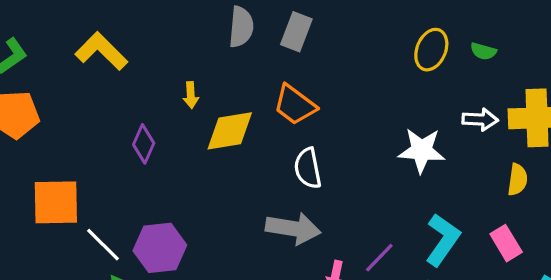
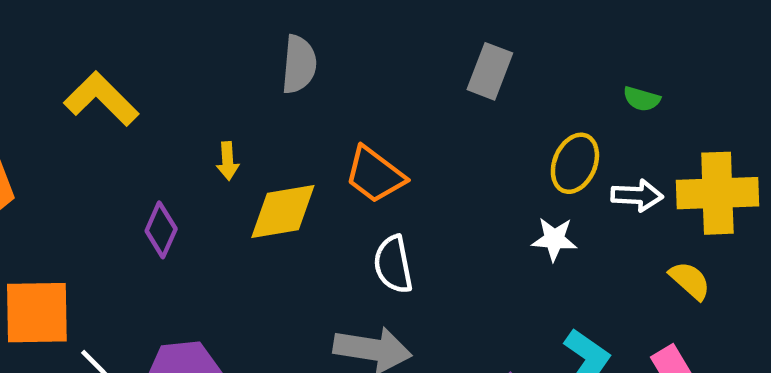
gray rectangle: (296, 32) -> (490, 71), moved
yellow ellipse: (431, 50) -> (575, 163), moved
white star: (422, 150) -> (554, 239), size x0.7
yellow semicircle: (517, 180) -> (690, 281), turned -56

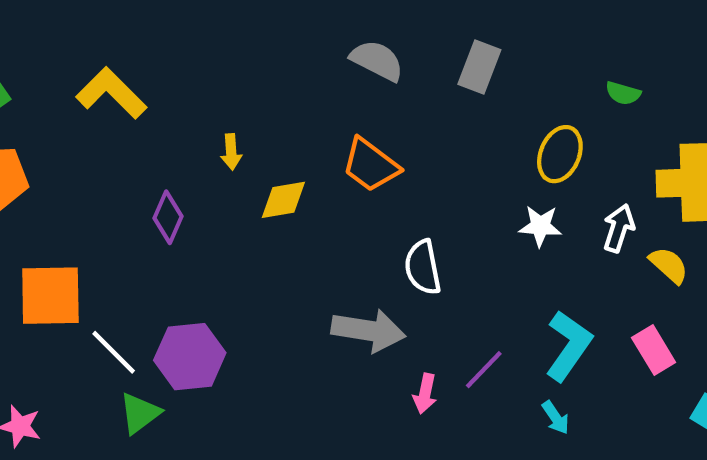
gray semicircle: (299, 64) -> (377, 60), moved, turned -68
white arrow: (637, 195) -> (619, 228), moved, turned -75
yellow diamond: (283, 212) -> (283, 200), size x0.7
white semicircle: (393, 264) -> (423, 267), moved

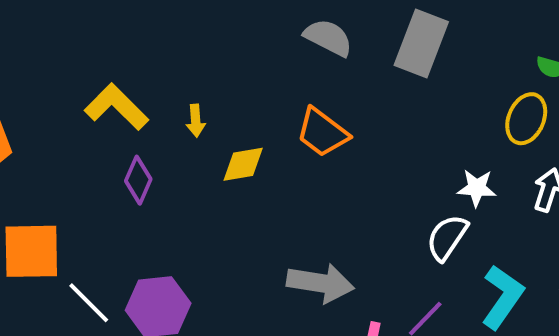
gray rectangle: (479, 67) -> (421, 43), size x1.4
yellow L-shape: (111, 93) -> (116, 107), moved
yellow ellipse: (560, 154) -> (526, 119), moved
white semicircle: (423, 267) -> (447, 237), moved, turned 45

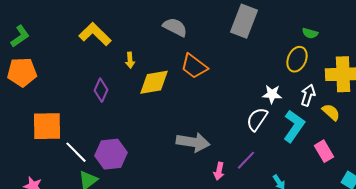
gray semicircle: (328, 38) -> (175, 27), moved
yellow L-shape: (116, 107) -> (95, 34), moved
yellow diamond: (243, 164) -> (154, 82), size x1.4
cyan L-shape: (502, 297) -> (294, 126), moved

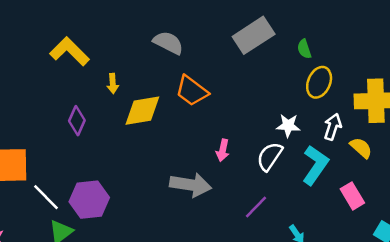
gray rectangle: (244, 21) -> (254, 35), turned 36
green semicircle: (310, 33) -> (304, 49), moved, turned 56
pink arrow: (219, 171) -> (223, 150), moved

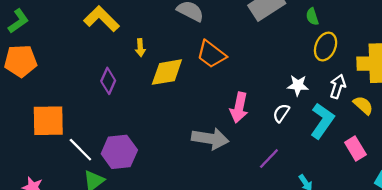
pink arrow: (223, 150) -> (239, 107), size x1.5
white semicircle: (270, 156) -> (281, 113), size x0.7

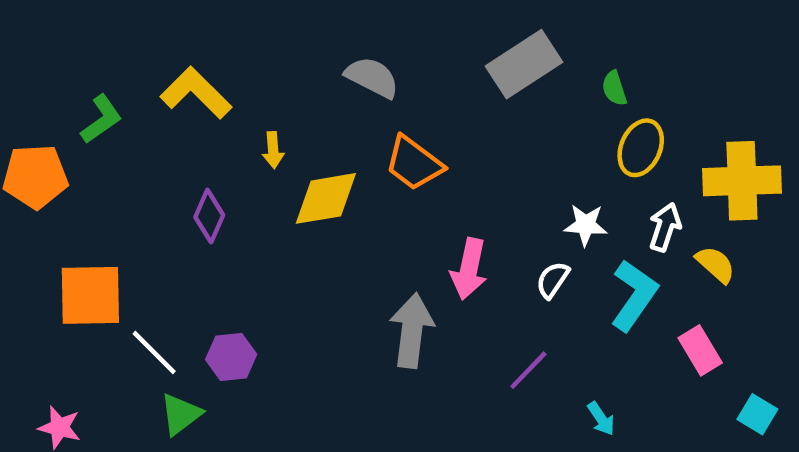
green L-shape: (18, 21) -> (101, 119), moved
gray arrow: (210, 139) -> (412, 331), turned -92
purple hexagon: (119, 152) -> (231, 357), size x0.7

